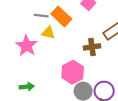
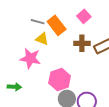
pink star: (27, 46) -> (30, 58), moved, turned -30
brown cross: (92, 47) -> (82, 43), moved

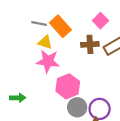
pink square: (84, 16) -> (100, 21), moved
pink star: (30, 58) -> (48, 61), moved

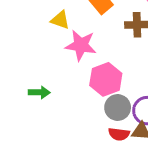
yellow triangle: (45, 42) -> (60, 20), moved

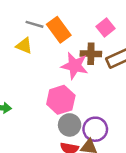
pink star: (81, 45) -> (75, 66), moved

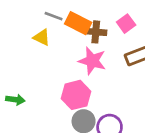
orange rectangle: (59, 30) -> (78, 23), turned -30
brown cross: (91, 54) -> (96, 32), moved

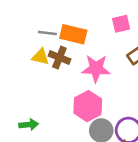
pink square: (126, 24) -> (121, 24), turned 36
brown cross: (96, 32) -> (59, 57), moved, turned 30

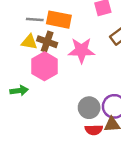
pink hexagon: (88, 106) -> (45, 66), moved
green arrow: (29, 125) -> (19, 91), moved

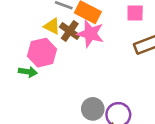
pink star: (81, 50) -> (90, 34), moved
pink hexagon: (45, 66) -> (42, 53), moved

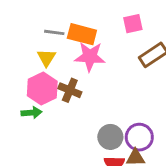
yellow triangle: (52, 26) -> (47, 58), turned 48
brown cross: (70, 31) -> (70, 90), moved

